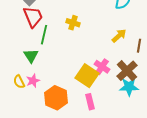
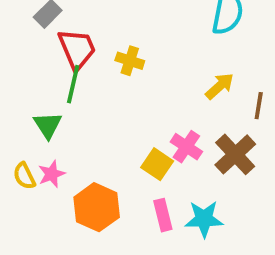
red trapezoid: (33, 17) -> (77, 49), moved
yellow square: (87, 76) -> (157, 164), size x0.7
cyan star: (129, 87) -> (204, 219), moved

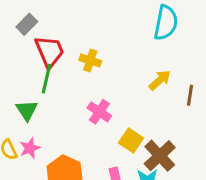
pink cross: (186, 147) -> (99, 112), moved
brown cross: (235, 154) -> (160, 156), moved
yellow square: (157, 164) -> (131, 141), moved

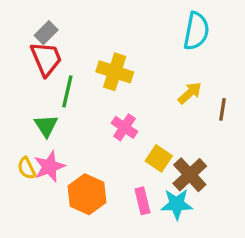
red trapezoid: (49, 51) -> (46, 59), moved
yellow cross: (90, 60) -> (115, 72), size x1.5
pink star: (30, 148) -> (49, 167), size x1.4

